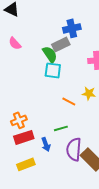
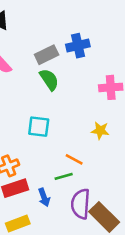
gray rectangle: (61, 44) -> (47, 55), moved
cyan square: (53, 70) -> (39, 127), moved
orange line: (69, 101) -> (74, 159), moved

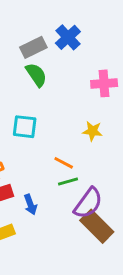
blue cross: (78, 46) -> (68, 37), turned -30
green line: (64, 176) -> (68, 182), moved
purple semicircle: (81, 204) -> (88, 203), moved, turned -148

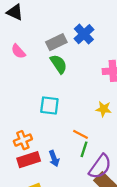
green line: (68, 182) -> (84, 149), turned -56
blue arrow: (30, 205) -> (54, 159), moved

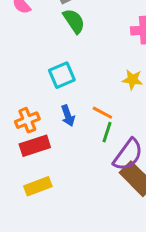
cyan square: (49, 106) -> (62, 75), turned -30
blue arrow: (54, 159) -> (68, 116), moved

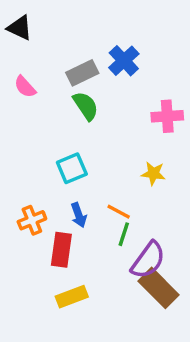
red rectangle: (35, 146) -> (61, 250), moved, turned -64
yellow rectangle: (38, 186) -> (72, 297), moved

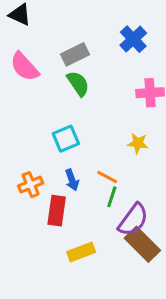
blue cross: (124, 61) -> (133, 39), moved
pink semicircle: (25, 87) -> (24, 67), size x1.5
yellow rectangle: (72, 297) -> (81, 252), moved

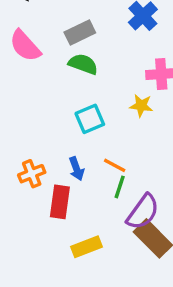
green semicircle: (78, 84) -> (83, 64), turned -36
cyan square: (66, 139) -> (90, 119), moved
yellow star: (138, 143) -> (141, 106), moved

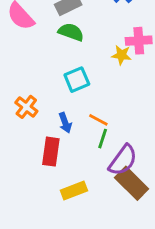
yellow star: (141, 106) -> (121, 55), moved
orange cross: (32, 174) -> (26, 107), moved, turned -30

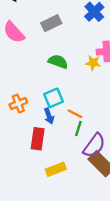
green semicircle: (71, 32) -> (58, 62), moved
cyan square: (77, 80) -> (53, 98), moved
orange cross: (26, 107) -> (18, 104), turned 30

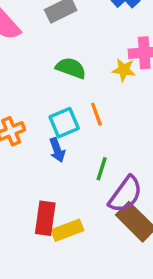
orange line: (75, 114) -> (96, 114), moved, turned 42
red rectangle: (38, 139) -> (45, 218), moved

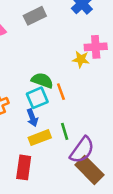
green semicircle: (71, 68) -> (42, 80), moved
green line: (102, 169) -> (65, 131), turned -35
yellow rectangle: (67, 230) -> (40, 138), moved

